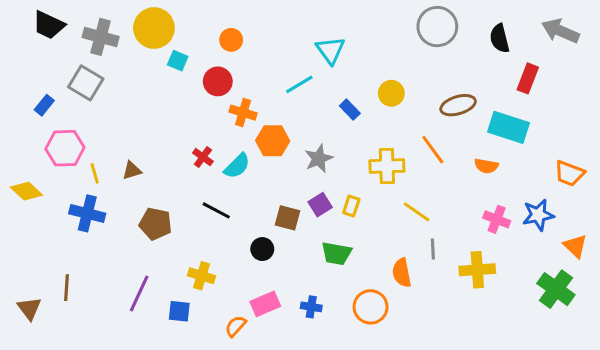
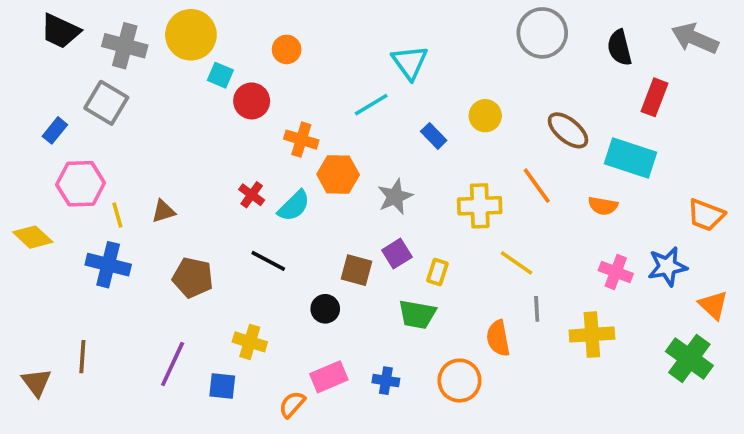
red circle: (218, 81) -> (252, 101), moved
brown ellipse: (458, 105) -> (568, 130), turned 56
yellow rectangle: (351, 206) -> (437, 272), moved

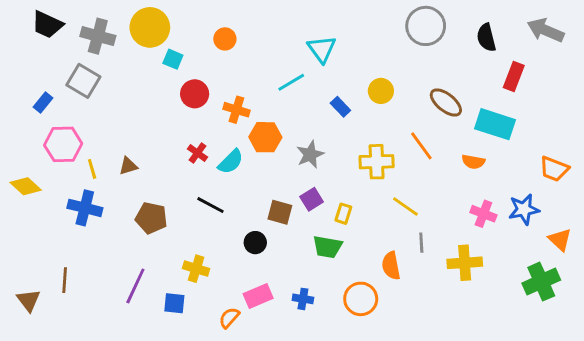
red circle: (252, 101) -> (195, 94), moved
green cross: (689, 358) -> (541, 282), turned 30

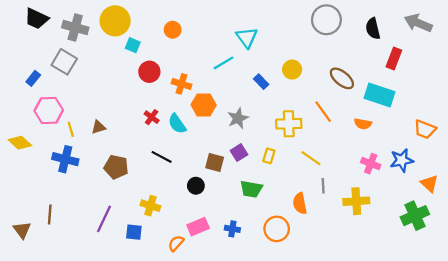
cyan semicircle: (231, 162) -> (177, 124), turned 100
yellow rectangle: (343, 214) -> (269, 156), moved

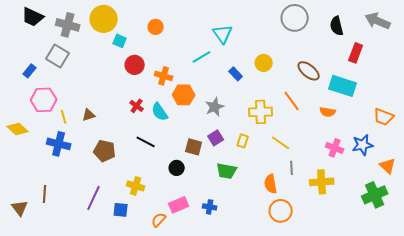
orange circle: (277, 229) -> (281, 211), moved

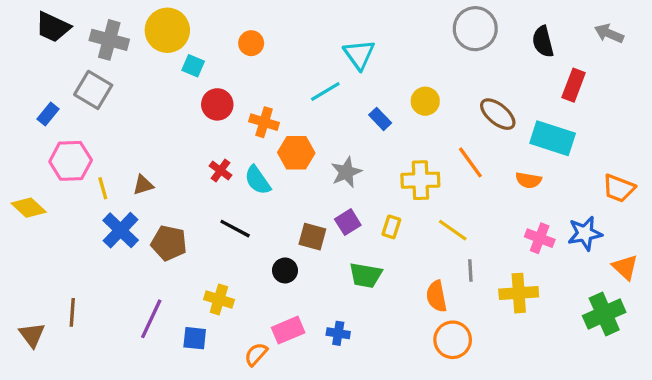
gray arrow: (378, 21) -> (609, 33), size x0.7
blue cross: (59, 144) -> (121, 230), moved, turned 30

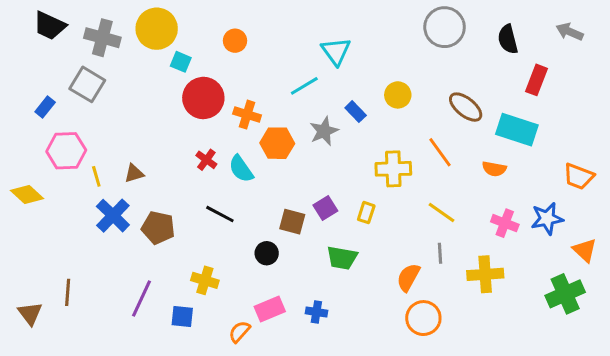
red circle: (217, 104) -> (203, 98), size x1.4
gray star: (346, 172) -> (324, 131), moved
yellow line: (453, 230) -> (442, 213), moved
orange semicircle: (437, 296) -> (408, 277), turned 40

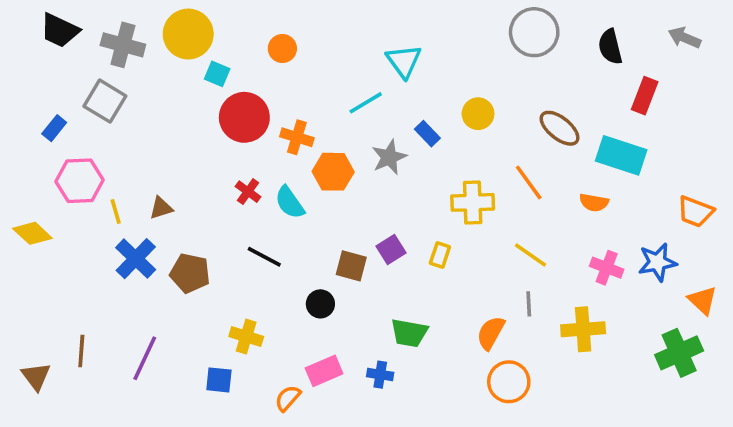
green trapezoid: (342, 258) -> (409, 333), moved
purple line: (142, 298) -> (145, 358), moved

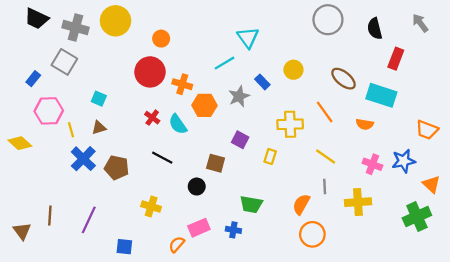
gray arrow: (685, 38) -> (420, 23), turned 30
orange circle: (282, 48) -> (161, 39), moved
cyan square: (217, 74) -> (99, 99), moved
purple square: (391, 250) -> (240, 140), moved, turned -30
blue square: (219, 380) -> (124, 247), moved

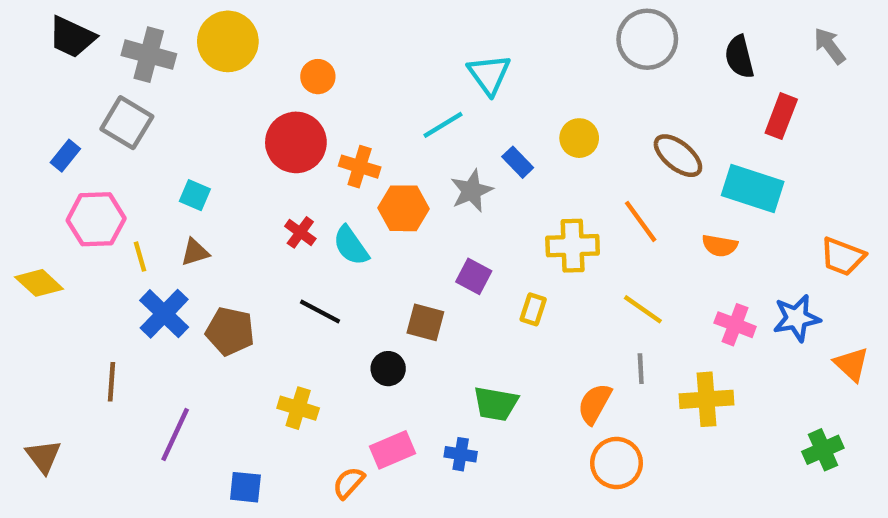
brown line: (50, 215) -> (111, 382), moved
green cross: (417, 217) -> (823, 450), moved, size x0.7

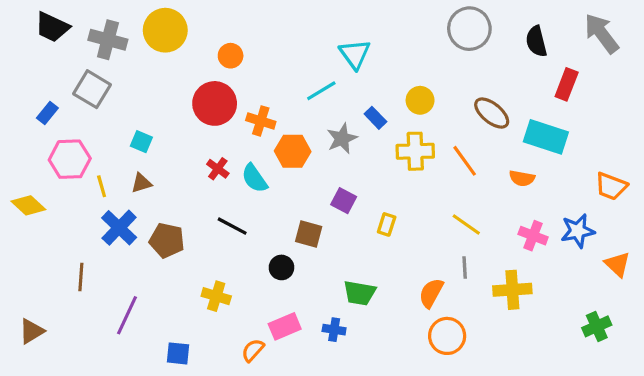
gray arrow: (829, 46) -> (602, 33), size x1.5
yellow cross: (573, 246) -> (415, 151), moved
brown triangle: (43, 456) -> (31, 331), turned 36

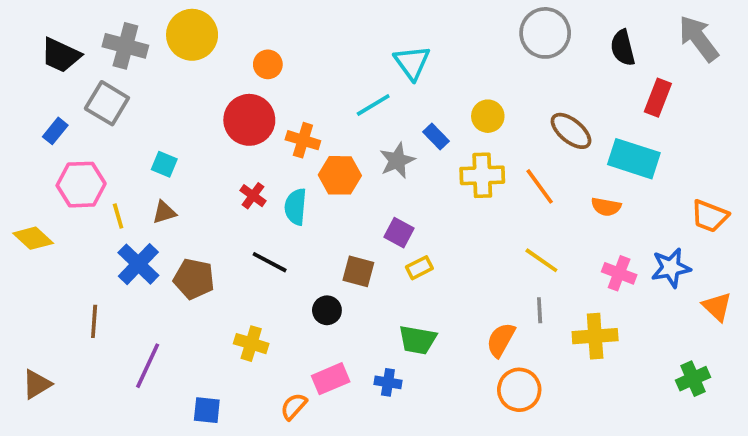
black trapezoid: (52, 27) -> (61, 55), moved
cyan semicircle: (254, 178) -> (296, 207), turned 40
yellow rectangle: (387, 224) -> (419, 268), moved, turned 45

